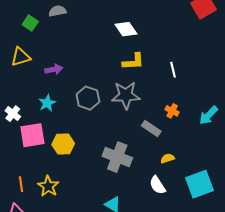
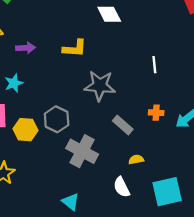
yellow L-shape: (133, 62) -> (75, 48), moved
gray hexagon: (88, 98) -> (57, 119), moved
orange cross: (172, 111) -> (156, 113), moved, turned -32

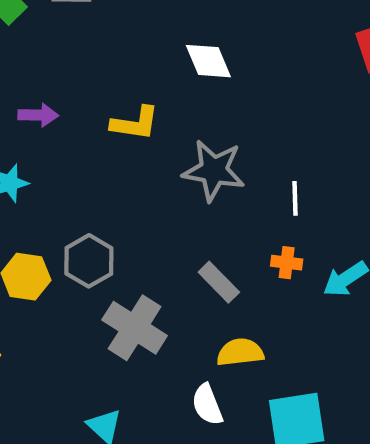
white line: (154, 65) -> (295, 198), moved
gray star: (100, 86) -> (214, 170), moved
yellow semicircle: (136, 160) -> (240, 352), size x1.5

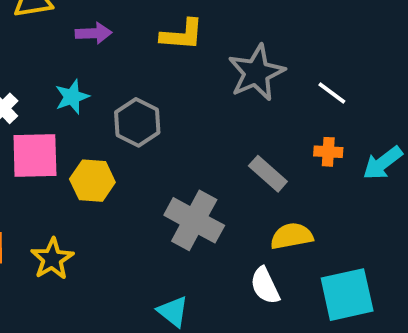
gray star: (214, 170) -> (256, 73), turned -30
white line: (295, 198) -> (332, 93), turned -48
gray hexagon: (89, 261) -> (137, 122), moved

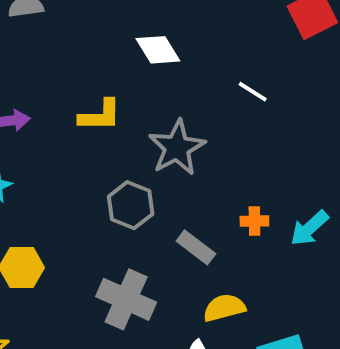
white line: (332, 93) -> (253, 92), moved
gray hexagon: (137, 122) -> (131, 205), moved

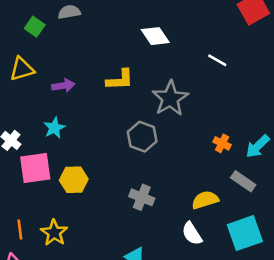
orange cross: (254, 221) -> (222, 143), turned 30
gray rectangle: (196, 247) -> (243, 181), moved
gray cross: (126, 299) -> (142, 197), size x0.7

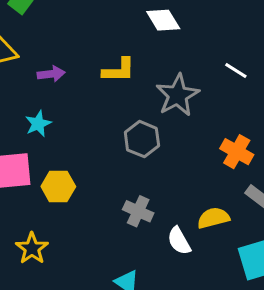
white line: (217, 60) -> (236, 71), moved
orange cross: (222, 143) -> (237, 152), size x1.5
white semicircle: (192, 234) -> (179, 241), moved

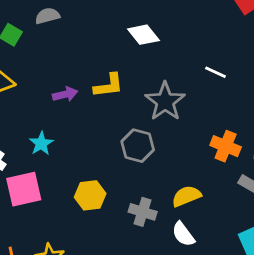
purple arrow: (51, 74) -> (65, 94), moved
yellow hexagon: (58, 187) -> (90, 195), moved
yellow semicircle: (213, 218) -> (186, 196), moved

